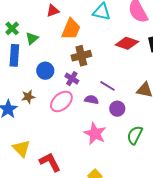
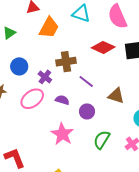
brown cross: (81, 56) -> (66, 62), moved
purple line: (108, 86) -> (86, 81), moved

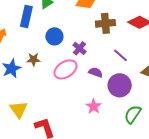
brown cross: (66, 62) -> (105, 23), moved
purple circle: (87, 111) -> (120, 85), size x1.5
pink star: (62, 134) -> (94, 106), size x0.7

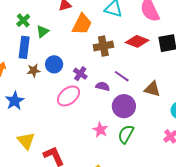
brown star: (34, 59) -> (34, 71), moved
purple semicircle: (96, 72) -> (103, 86), moved
green semicircle: (133, 114) -> (126, 134), moved

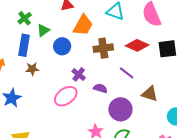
blue circle: (54, 64) -> (62, 46), moved
purple line: (122, 76) -> (127, 73), moved

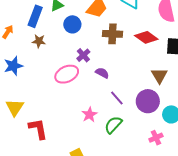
purple line: (127, 73) -> (117, 98), moved
brown triangle: (150, 94) -> (159, 76), moved, turned 30
purple circle: (120, 109) -> (148, 101), moved

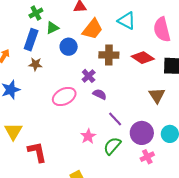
purple cross: (83, 55) -> (89, 76), moved
purple circle: (148, 101) -> (142, 133), moved
pink cross: (156, 138) -> (147, 157), moved

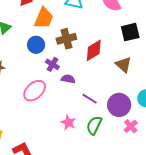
blue circle: (69, 47) -> (36, 45), moved
red diamond: (143, 58) -> (94, 50), moved, turned -50

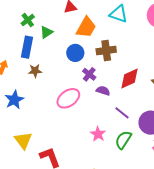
red diamond: (94, 50) -> (130, 79), moved

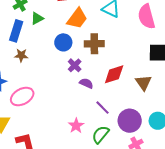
pink ellipse: (68, 98) -> (22, 97), moved

